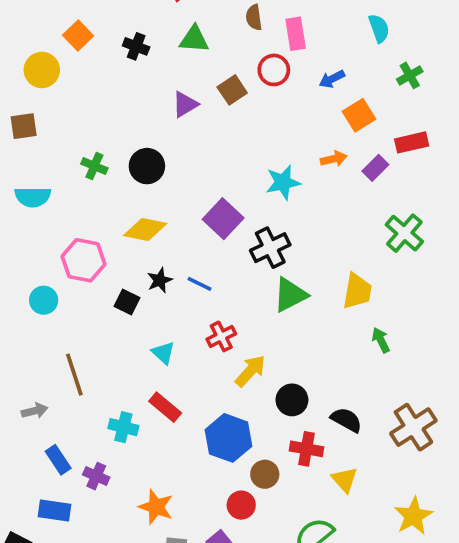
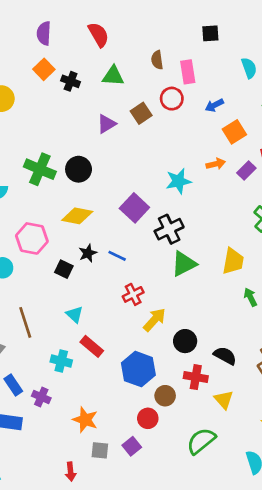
orange square: (78, 36) -> (44, 69), moved
green cross: (94, 166) -> (40, 169), size x1.6
cyan triangle: (163, 353) -> (75, 314), moved

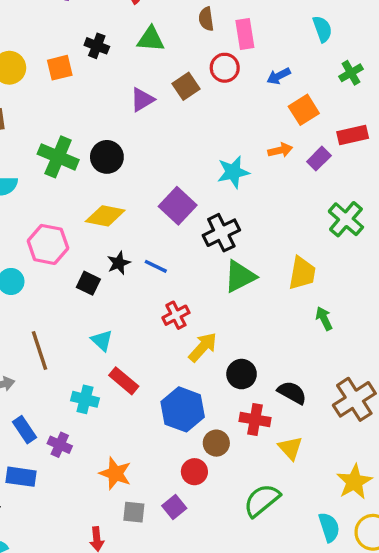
orange square: (44, 69) -> (60, 68), moved, turned 30

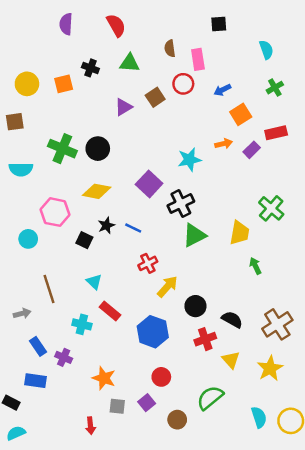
cyan semicircle: (322, 29) -> (266, 50), moved
green cross: (346, 219) -> (271, 208), moved
red cross: (255, 420) -> (205, 339), turned -30
brown circle: (216, 443) -> (177, 420), moved
yellow star: (354, 482) -> (270, 368), moved

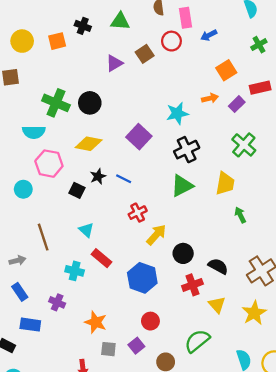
blue arrow: (222, 90) -> (209, 35), moved
cyan semicircle: (21, 169) -> (34, 132), moved
black cross: (181, 204) -> (187, 150), moved
green cross: (271, 208) -> (244, 145), moved
blue rectangle: (38, 346) -> (20, 292), moved

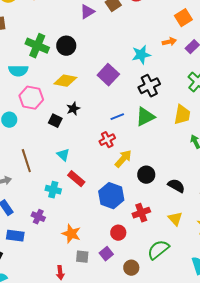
blue line: (124, 179) -> (117, 117), moved, turned -48
red cross: (192, 285) -> (141, 213), moved

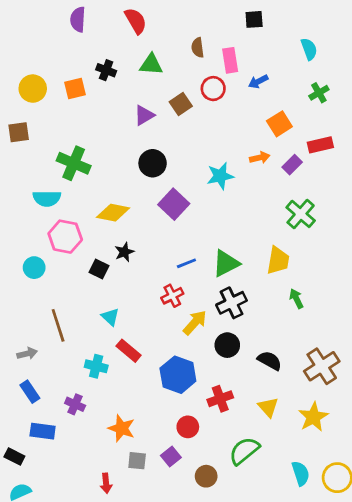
black circle: (66, 46) -> (153, 163), moved
black cross: (149, 86) -> (232, 303), moved

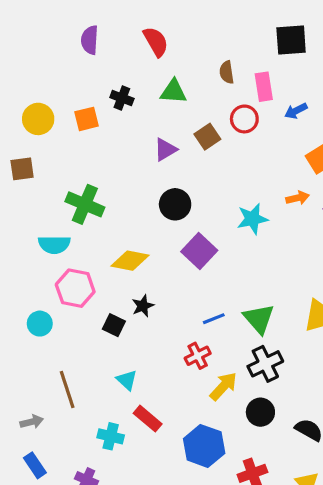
black square: (254, 19) -> (291, 40), size x1.5
green triangle: (226, 263) -> (259, 319), turned -44

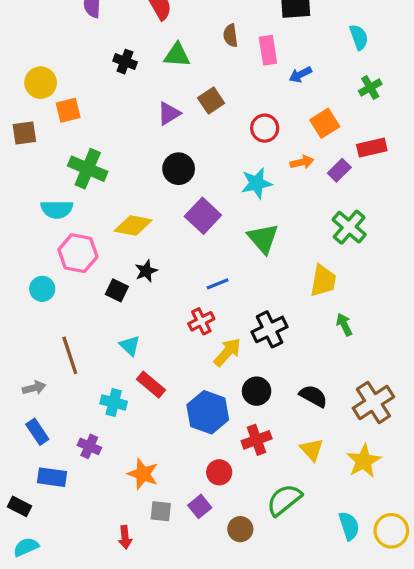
orange square: (86, 119) -> (68, 110), moved
red circle: (244, 119) -> (265, 128), moved
green triangle: (259, 319) -> (263, 239), moved
black circle: (260, 412) -> (257, 391), moved

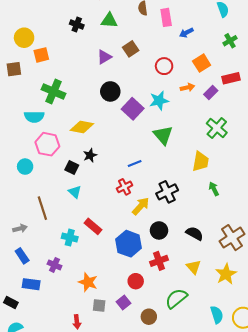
purple square: (203, 216) -> (133, 109), moved
cyan triangle: (130, 346) -> (75, 192), moved

